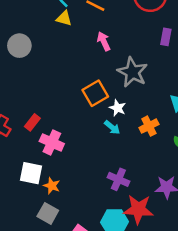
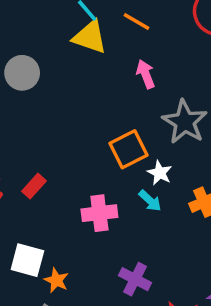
yellow triangle: (64, 18) -> (90, 37), size x1.5
pink cross: (52, 142) -> (99, 213), moved, turned -35
purple cross: (118, 179) -> (135, 279), moved

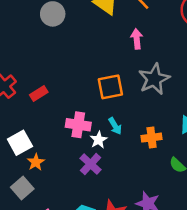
white star: (160, 173) -> (99, 140), moved
white square: (27, 260) -> (20, 143), turned 30
purple cross: (135, 279) -> (91, 164), moved

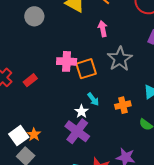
pink cross: (78, 125) -> (67, 61), moved
white square: (20, 143) -> (19, 136), moved
purple cross: (91, 164) -> (77, 131), size x1.4

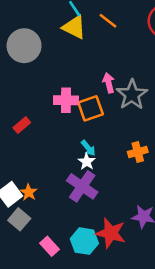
gray circle: (34, 16) -> (24, 46), size x1.4
pink arrow: (103, 29) -> (109, 83), moved
cyan arrow: (93, 99) -> (88, 148), moved

